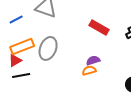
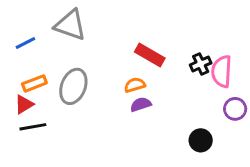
orange rectangle: (22, 46) -> (34, 83), size x0.7
orange semicircle: (89, 70) -> (135, 85), moved

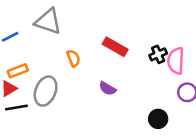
orange semicircle: (135, 85) -> (73, 58), moved, turned 84
gray ellipse: (73, 86) -> (46, 91), moved
purple semicircle: (141, 104) -> (108, 89), turned -132

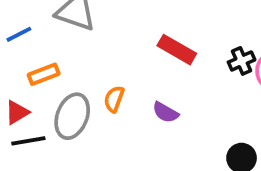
orange semicircle: (73, 58) -> (114, 99), moved, turned -138
orange rectangle: (18, 71) -> (44, 74), moved

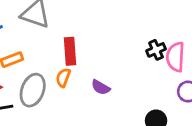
red rectangle: (177, 50) -> (70, 51), moved, turned 56

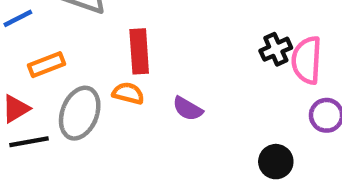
orange semicircle: (63, 78) -> (128, 93), turned 84

